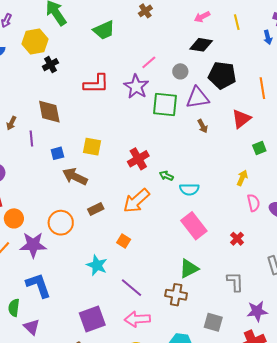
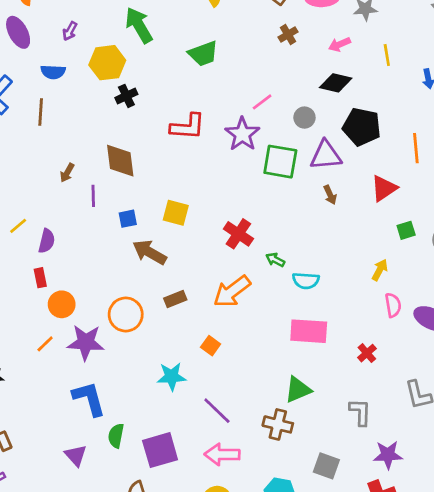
brown cross: (145, 11) -> (288, 34), moved
red cross: (138, 159) -> (238, 234), turned -30
pink rectangle: (194, 226) -> (309, 331), turned -52
cyan star: (97, 265) -> (172, 376), turned -30
green semicircle: (14, 308) -> (116, 436), moved

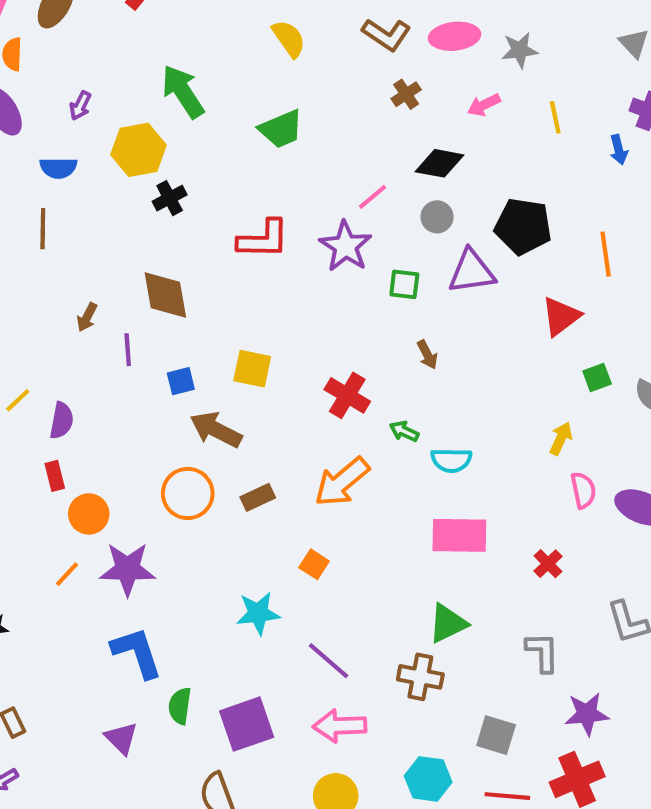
black diamond: (336, 83) -> (440, 163), moved
green square: (280, 162) -> (404, 284), size x0.6
brown arrow: (330, 195) -> (427, 355), moved
orange circle: (126, 314) -> (188, 493), moved

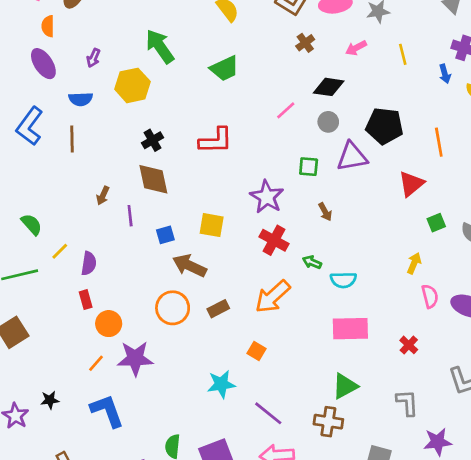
black cross: (170, 198) -> (153, 140), moved
purple star: (346, 246) -> (267, 197), moved
blue L-shape: (137, 653) -> (107, 411), moved

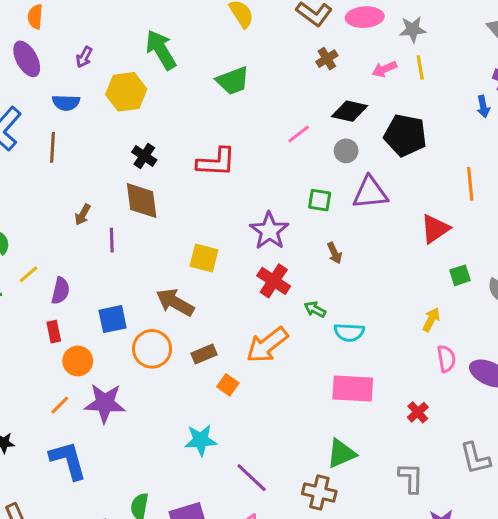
yellow line: (403, 54) -> (420, 68), moved
black pentagon: (384, 126) -> (405, 135), moved
black cross: (153, 140) -> (144, 156), turned -30
blue square: (165, 235) -> (113, 319), moved, size x1.4
orange square: (257, 351) -> (228, 385), moved

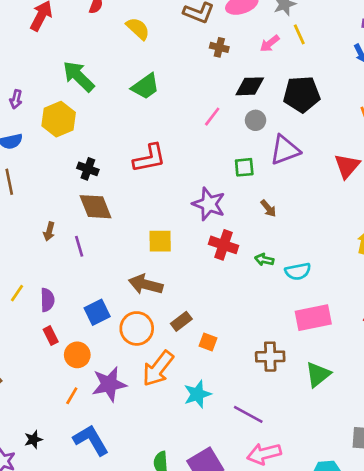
brown cross: (327, 59) -> (219, 47), turned -30
orange arrow: (267, 345) -> (158, 368), moved
brown cross: (319, 493) -> (270, 357), moved

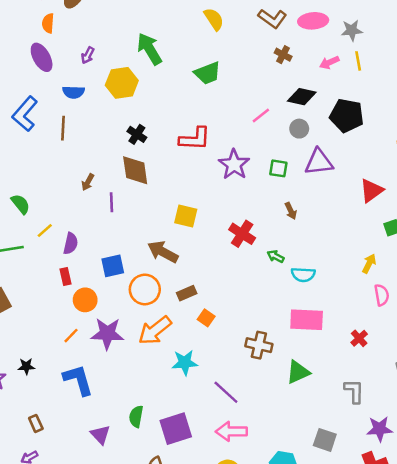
purple star: (209, 204) -> (234, 164), moved

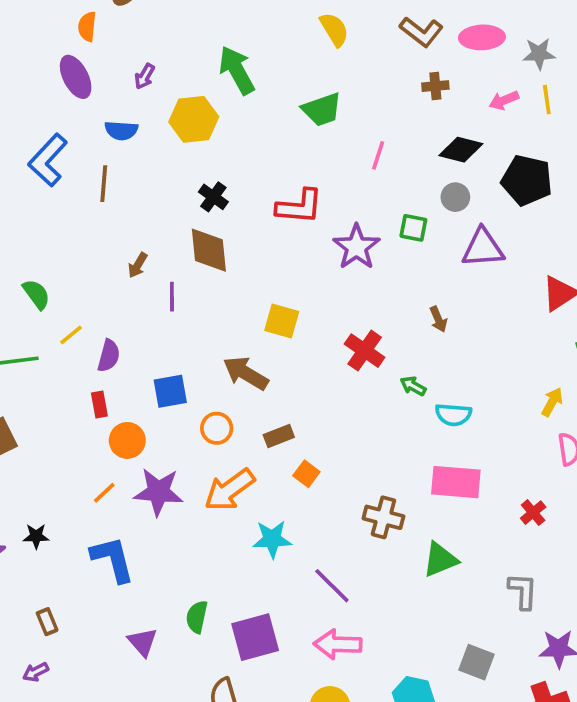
brown cross: (283, 55) -> (435, 86), turned -35
pink line: (261, 115) -> (378, 155), moved, turned -36
green square: (278, 168) -> (413, 228), moved
orange circle: (145, 289) -> (217, 428), size x0.7

